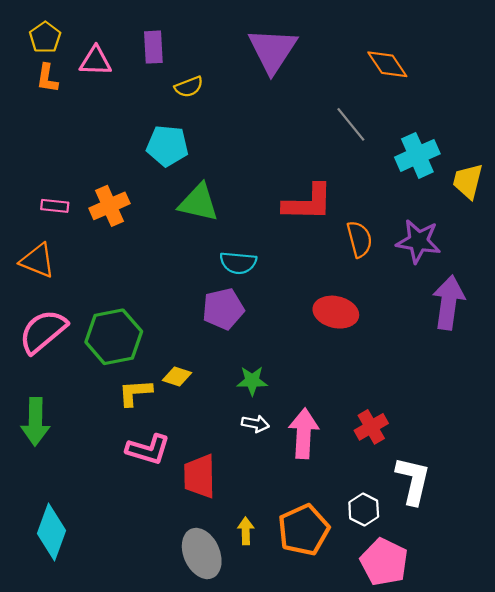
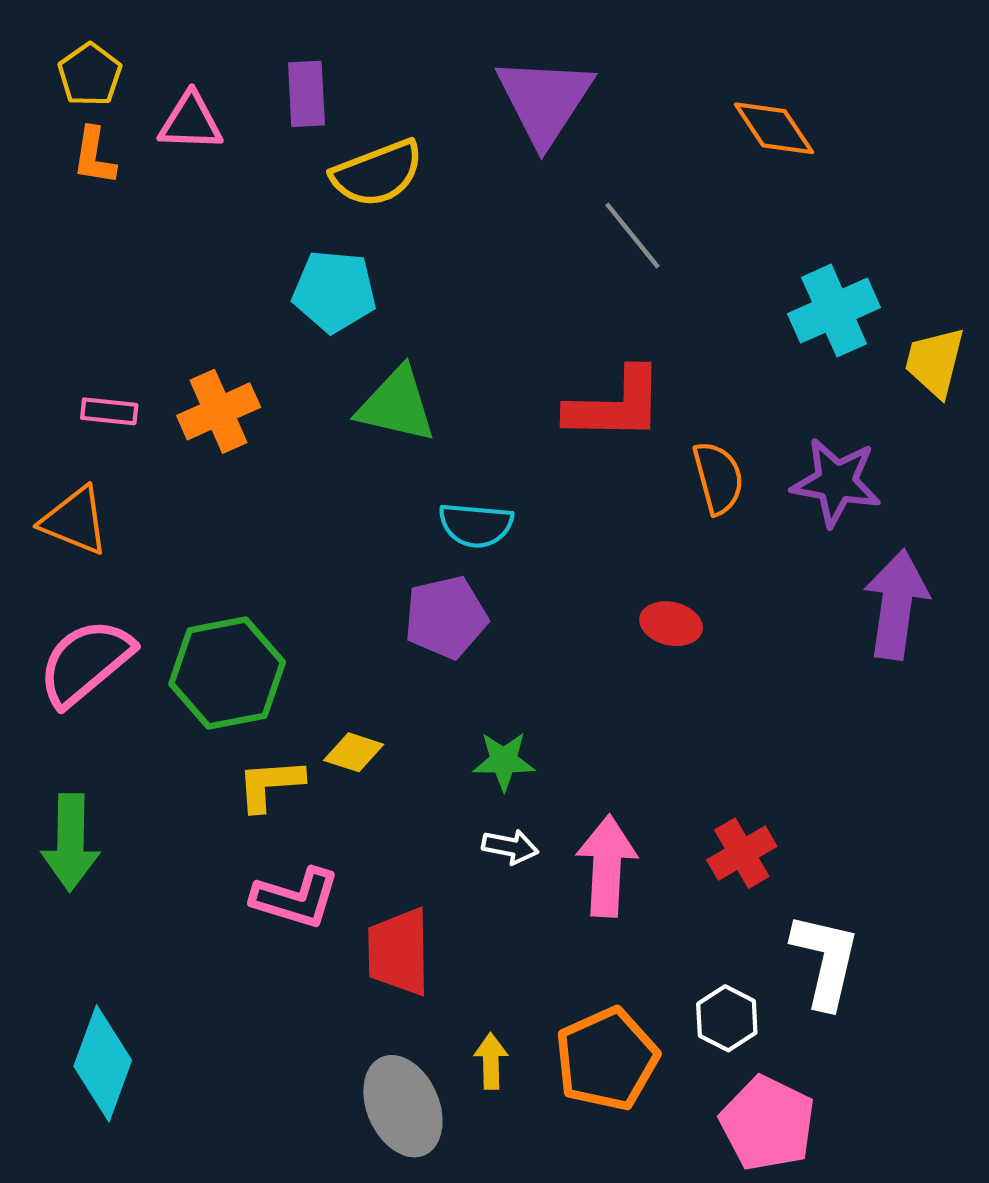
yellow semicircle: (189, 87) -> (377, 173), size x1.6
gray line: (351, 124) -> (632, 235), moved
red ellipse: (336, 312) -> (671, 624), size x0.7

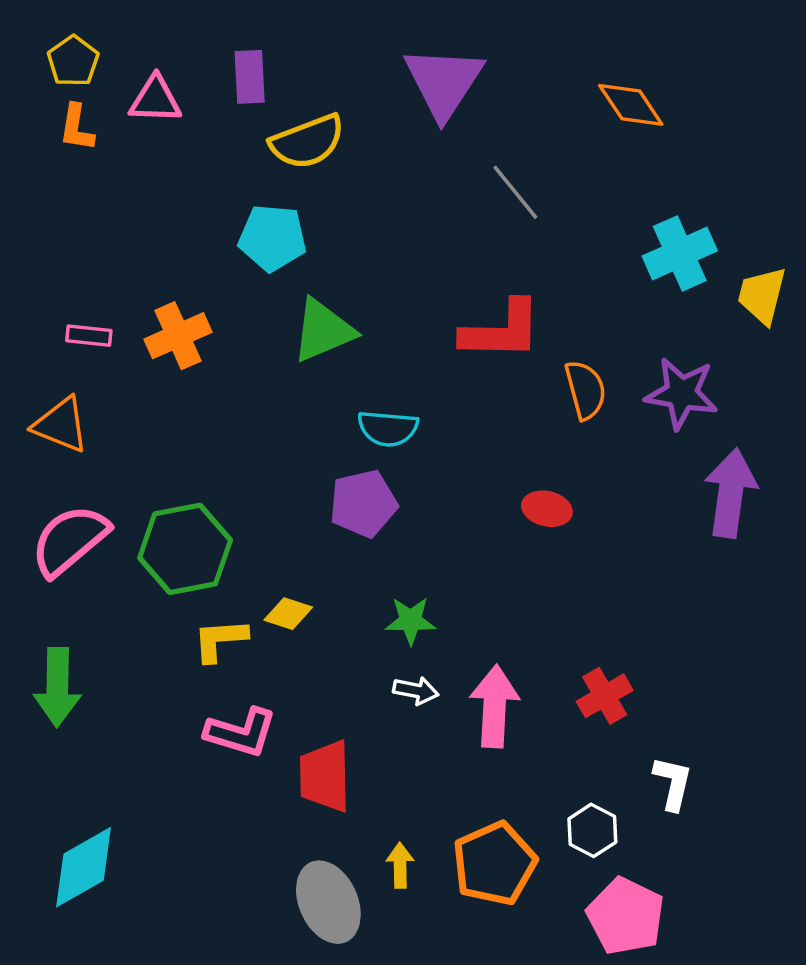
green triangle: (397, 405) -> (323, 330), turned -36
white L-shape: (825, 960) -> (673, 783), size x0.7
cyan diamond: (103, 1063) -> (84, 867), turned 40

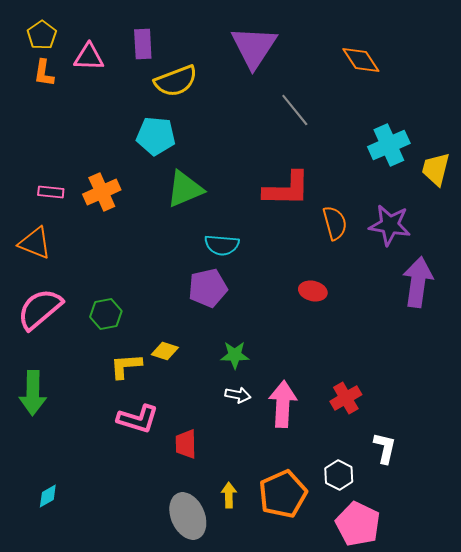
green hexagon: (185, 549) -> (106, 314), size x0.6
red trapezoid: (325, 776) -> (186, 444), size x0.7
cyan diamond: (84, 867) -> (48, 496), size x0.5

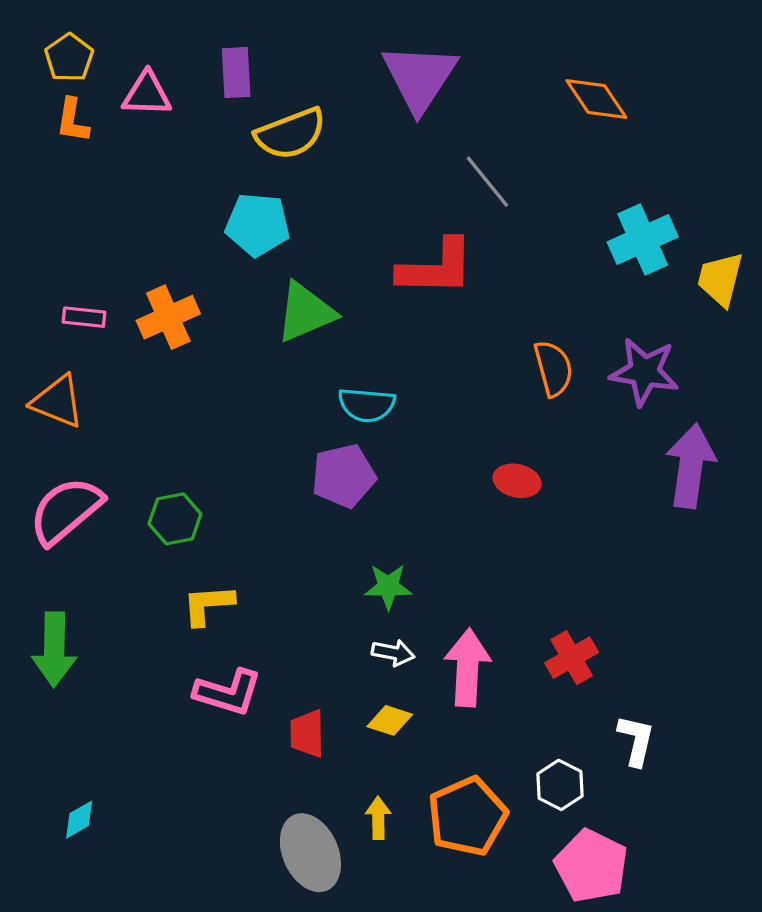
red L-shape: (287, 189) -> (436, 268), moved
yellow diamond: (165, 351) -> (390, 720), moved

